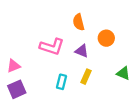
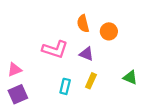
orange circle: (106, 38) -> (109, 31), moved

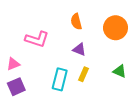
orange circle: (109, 31) -> (116, 28), moved, size x1.5
pink L-shape: (55, 49) -> (37, 39), moved
cyan rectangle: (65, 86) -> (60, 79), size x1.5

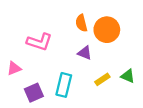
orange circle: (116, 28) -> (107, 30), moved
yellow rectangle: (83, 74) -> (102, 79), moved, turned 32
purple square: (16, 87) -> (34, 93), moved

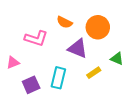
orange semicircle: (81, 23) -> (64, 22), moved, turned -49
purple triangle: (85, 53) -> (78, 48), size x1.5
green triangle: (128, 76) -> (117, 59), moved

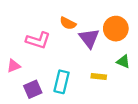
orange circle: (98, 27) -> (116, 29), moved
purple triangle: (78, 48) -> (89, 38), moved, turned 30
yellow rectangle: (94, 73) -> (99, 76), turned 40

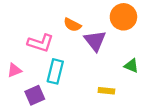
orange circle: (116, 29) -> (123, 17), moved
yellow rectangle: (99, 76) -> (106, 91), moved
cyan rectangle: (62, 82) -> (55, 71), moved

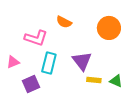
orange circle: (123, 17) -> (109, 28), moved
purple triangle: (95, 41) -> (82, 61), moved
green triangle: (131, 66) -> (116, 81), moved

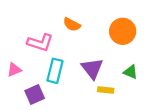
green triangle: (116, 81) -> (131, 72), moved

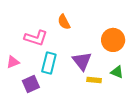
orange semicircle: (72, 25) -> (64, 22), turned 35
orange circle: (123, 31) -> (113, 40), moved
green triangle: (131, 72) -> (117, 72), moved

